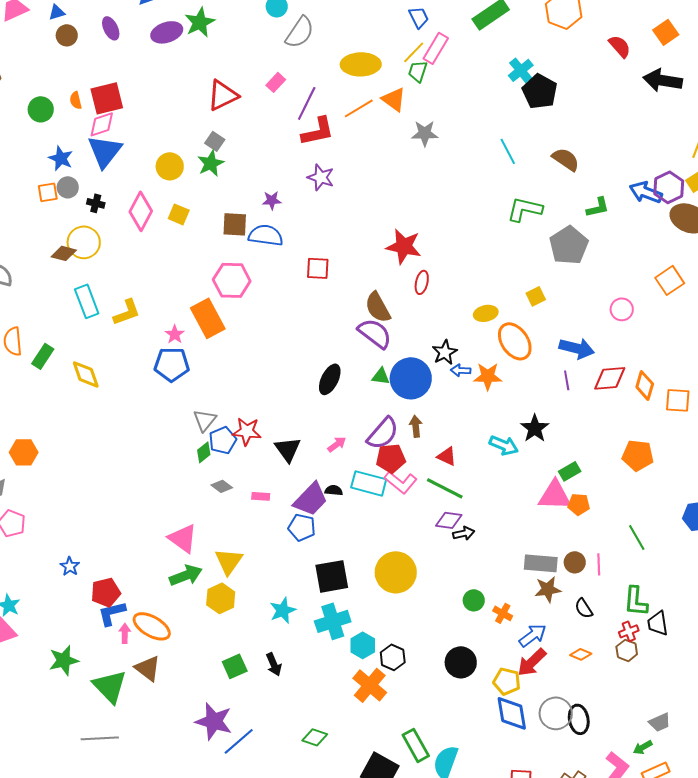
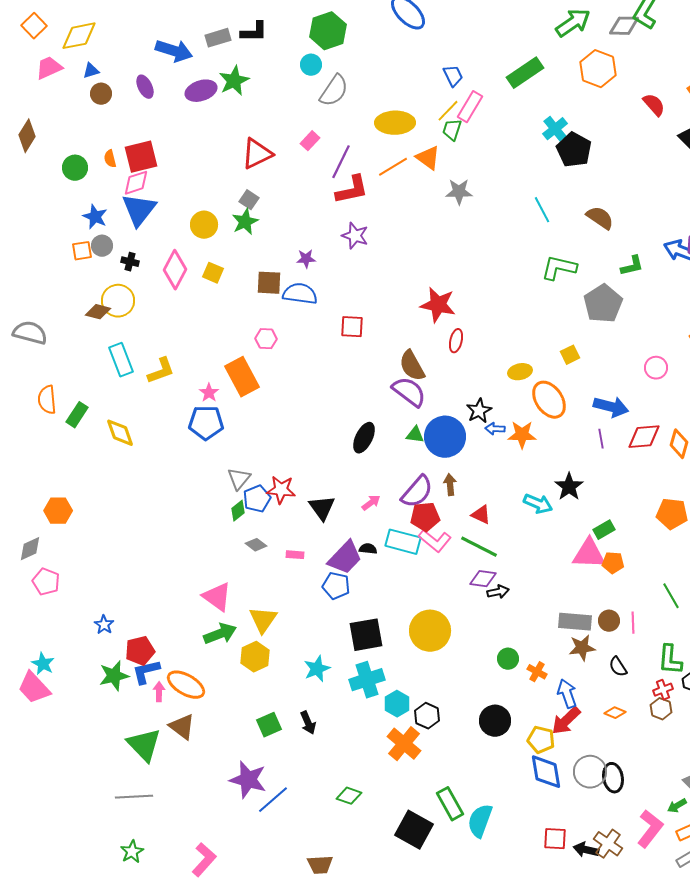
pink hexagon: (232, 280) -> (266, 339), size x0.6
blue arrow: (533, 635) -> (567, 694), turned -72
green star: (64, 660) -> (114, 676), moved

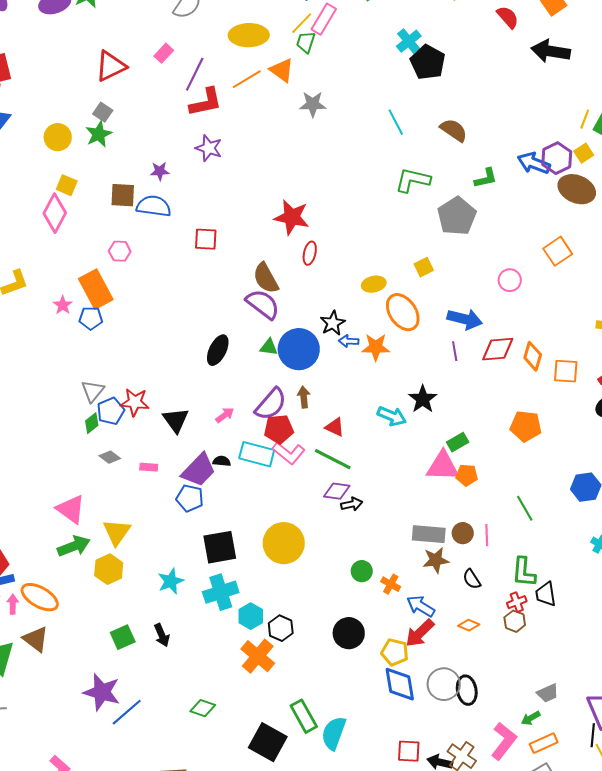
pink diamond: (175, 270) -> (55, 213), moved
blue pentagon: (206, 423) -> (91, 318), moved, size x0.7
blue arrow: (567, 694) -> (421, 606), turned -40

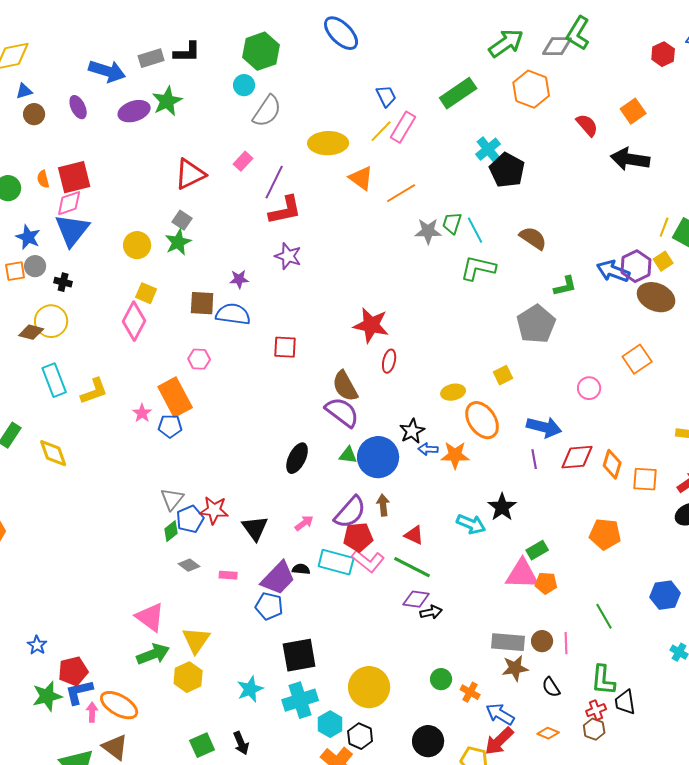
green trapezoid: (306, 42) -> (452, 223), moved
orange line: (247, 79) -> (401, 193), moved
gray star: (313, 104) -> (428, 231), moved
green L-shape: (413, 180) -> (478, 268), moved
yellow circle: (284, 543) -> (369, 687), moved

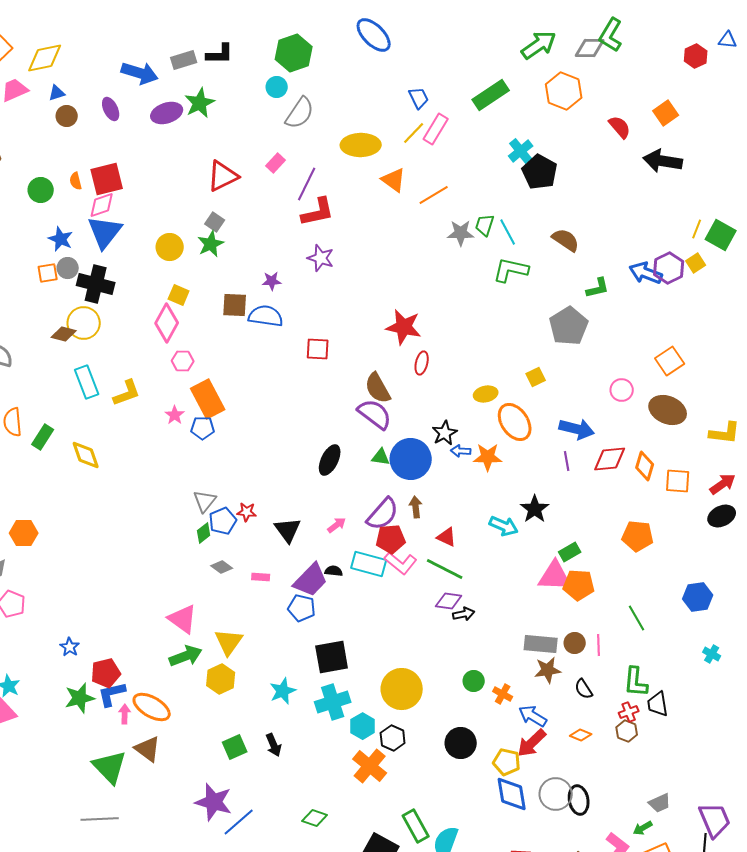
black cross: (63, 282) -> (96, 284), size x2.0
brown ellipse: (656, 297) -> (668, 410), moved
pink hexagon: (199, 359) -> (183, 361), moved
red star: (214, 510) -> (247, 512), size x0.7
orange pentagon: (546, 583) -> (579, 585), size x1.4

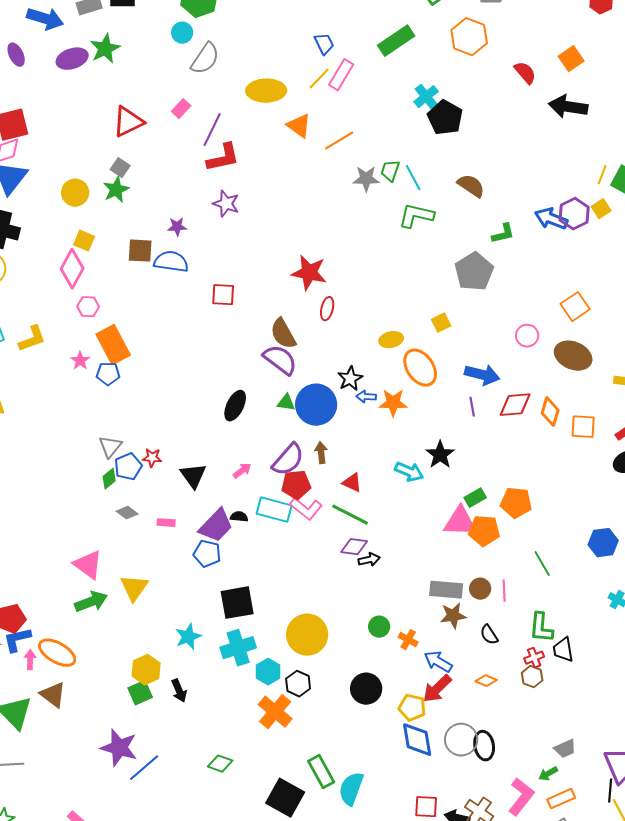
orange pentagon: (638, 536) -> (516, 503), moved
yellow hexagon: (221, 679) -> (146, 670), moved

